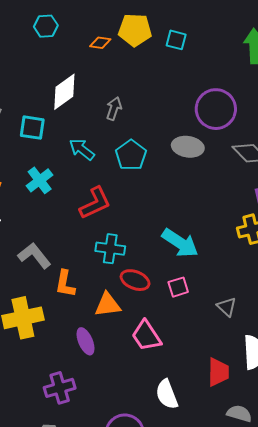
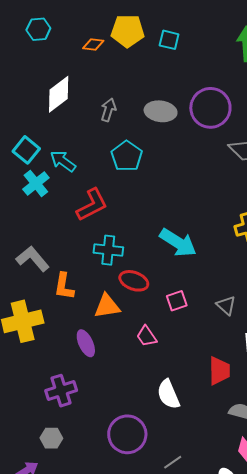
cyan square: (32, 128) -> (26, 150), moved, turned 32
gray ellipse: (188, 147) -> (161, 111), moved
cyan arrow: (82, 149) -> (63, 161), moved
pink square: (178, 287) -> (177, 301), moved
pink trapezoid: (146, 336) -> (147, 336), size x0.7

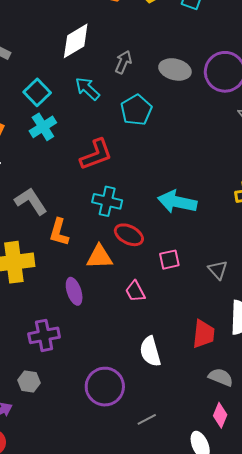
cyan arrow: (63, 161) -> (88, 89), moved
cyan arrow: (178, 243) -> (177, 202), turned 153

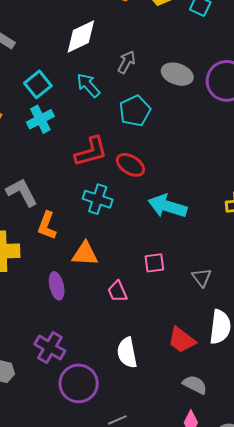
red ellipse: (129, 235) -> (130, 165), moved
red trapezoid: (204, 334) -> (182, 340), turned 116
purple cross: (44, 335) -> (50, 348), moved, turned 36

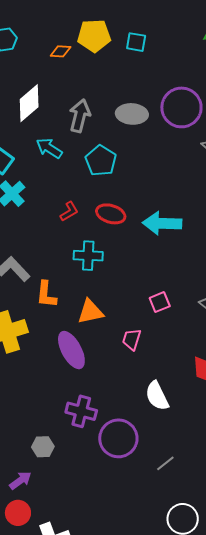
gray arrow: (126, 62) -> (80, 116), size x1.4
red L-shape: (91, 152) -> (69, 211), size x0.6
cyan arrow: (167, 206) -> (162, 223), moved
purple ellipse: (57, 286) -> (71, 350), size x1.4
pink trapezoid: (117, 291) -> (132, 339), turned 55

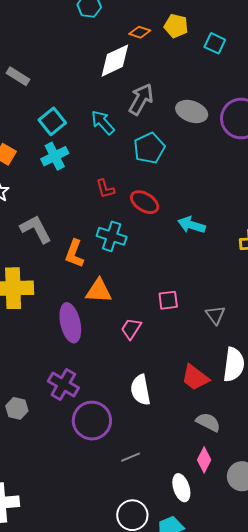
yellow pentagon: (94, 36) -> (176, 26), size x0.7
white diamond: (29, 103) -> (115, 61), moved
red L-shape: (69, 211) -> (105, 189), turned 90
cyan arrow: (162, 223) -> (192, 225), size x0.7
orange L-shape: (46, 294) -> (74, 254), moved

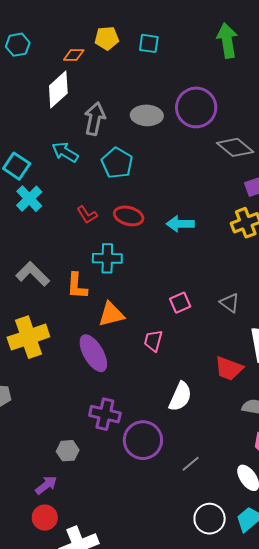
white semicircle: (140, 390) -> (180, 397), turned -128

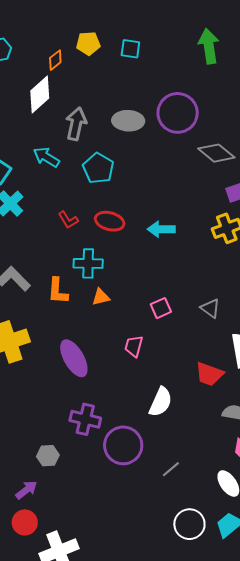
orange diamond: (74, 55) -> (55, 60), turned -40
orange triangle: (111, 314) -> (101, 297), moved, size x0.7

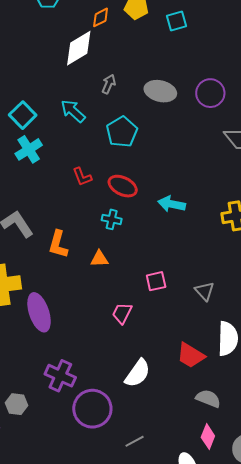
cyan square: (130, 49) -> (177, 21), turned -35
purple circle: (178, 113) -> (210, 93), size x0.7
gray arrow: (76, 124) -> (109, 84), size x0.6
cyan cross: (88, 263) -> (112, 219), moved, size x0.7
purple ellipse: (74, 358) -> (39, 312), moved

